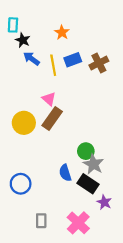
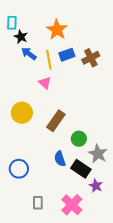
orange star: (62, 33) -> (57, 30), size x1.5
pink triangle: (49, 99) -> (45, 83), moved
brown rectangle: (52, 118) -> (56, 121), moved
gray star: (93, 164) -> (98, 154), moved

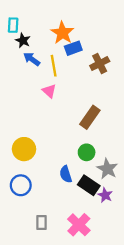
blue rectangle: (67, 55) -> (73, 48), moved
yellow circle: (22, 113) -> (24, 149), moved
brown rectangle: (56, 121) -> (90, 117), moved
purple star: (96, 186) -> (105, 195), moved

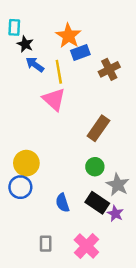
pink triangle: (49, 91) -> (54, 99), size x1.5
blue semicircle: (66, 174) -> (62, 203), moved
blue circle: (21, 185) -> (20, 187), moved

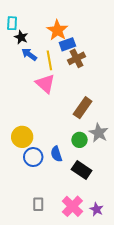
brown cross: (109, 69) -> (76, 58), moved
gray star: (118, 185) -> (99, 133), moved
blue circle: (20, 187) -> (33, 157), moved
blue semicircle: (62, 203) -> (56, 154), moved
purple star: (115, 214) -> (97, 209), moved

